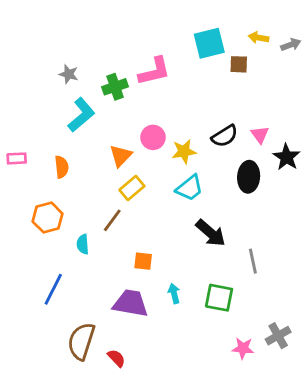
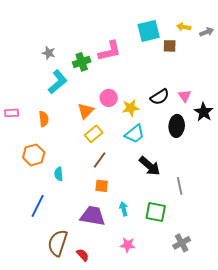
brown line: (112, 220) -> (100, 160), moved
gray cross: (278, 336) -> (182, 243), moved
pink star: (243, 348) -> (128, 245), moved

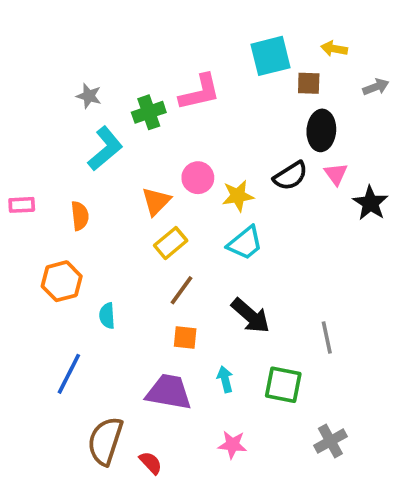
gray arrow: (207, 32) -> (376, 87), moved
black ellipse: (177, 126) -> (321, 130), moved
black arrow: (150, 166) -> (251, 316), moved

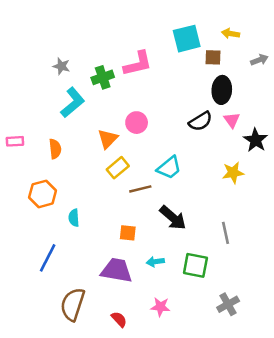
yellow star: (238, 196) -> (233, 173), moved
brown line: (181, 290) -> (140, 189), moved, turned 40
cyan arrow: (225, 379) -> (155, 262), turned -84
red semicircle: (151, 463) -> (119, 319), moved

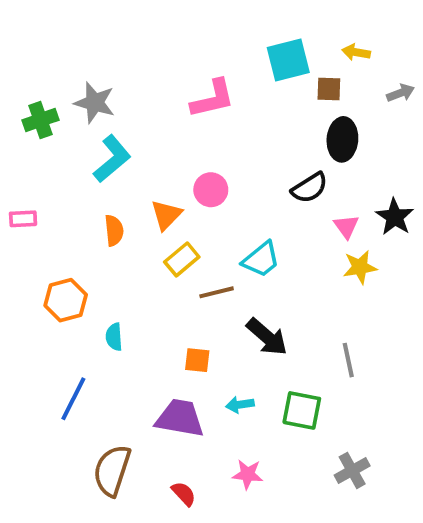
gray star: (61, 66) -> (95, 103), size x1.5
green cross: (103, 77) -> (40, 120), moved
pink triangle: (232, 120) -> (346, 227), moved
orange semicircle: (55, 149) -> (114, 230), moved

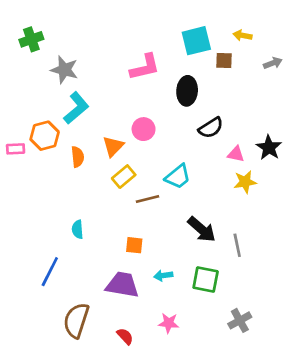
green cross: (40, 120) -> (31, 39), moved
black ellipse: (342, 139) -> (187, 91), moved
pink triangle: (346, 227) -> (236, 154), turned -42
orange hexagon: (66, 300) -> (45, 136), moved
black arrow: (267, 337) -> (202, 229), moved

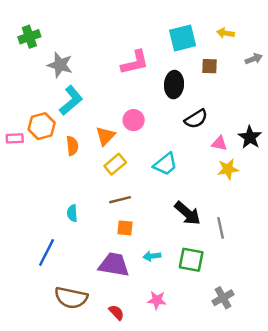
brown square: (224, 60) -> (210, 66), moved
brown line: (147, 199) -> (120, 200), moved
brown semicircle: (76, 320) -> (71, 298), turned -96

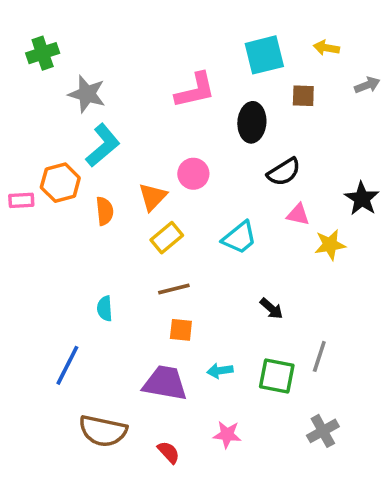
pink triangle: (219, 143) -> (298, 215), moved
black arrow: (187, 213) -> (271, 309), size x0.6
gray line: (221, 228) -> (319, 356), moved, turned 30

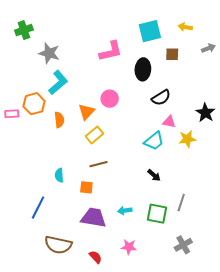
cyan trapezoid: (239, 238) -> (154, 141), moved
orange square: (181, 330) -> (86, 187), moved

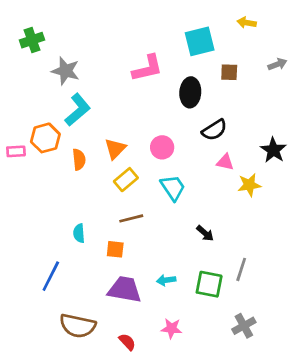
yellow arrow: (185, 27) -> (247, 23), moved
pink circle: (110, 99) -> (162, 147), moved
cyan trapezoid: (154, 141) -> (173, 188), moved, turned -85

